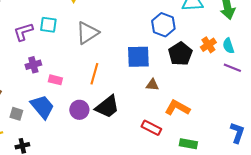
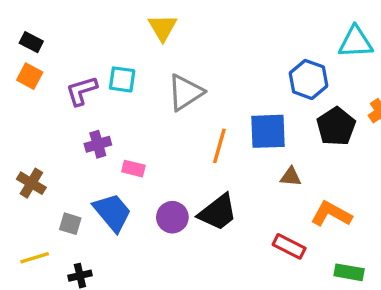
orange line: (94, 74) -> (219, 146), moved

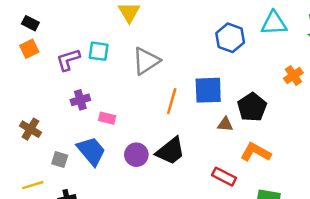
orange square: (30, 76) -> (29, 49), turned 36
blue hexagon: (309, 79) -> (230, 38), moved
black pentagon: (336, 126) -> (252, 107), moved

